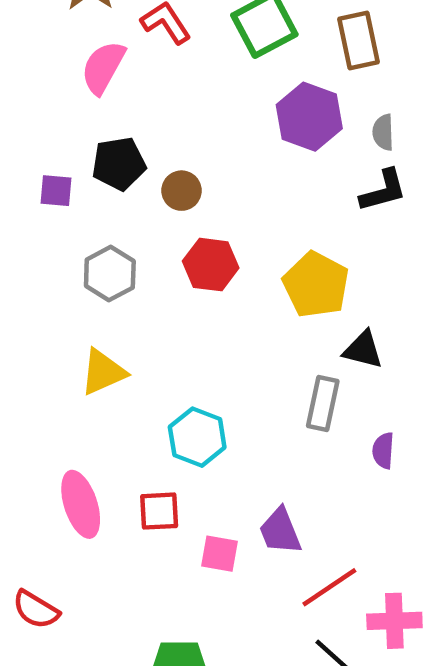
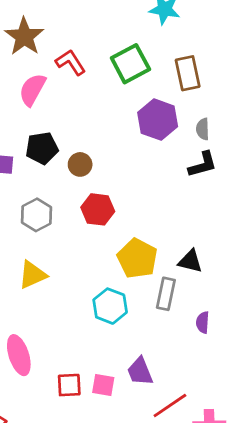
yellow pentagon: (316, 285) -> (137, 258), moved
cyan hexagon: (197, 437) -> (110, 306), moved
red square: (159, 511) -> (69, 385), moved

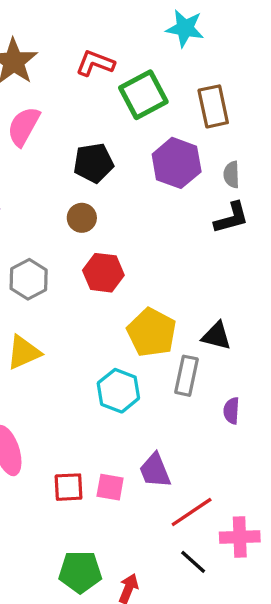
red L-shape: (71, 62) -> (95, 63), moved, turned -36
black pentagon: (42, 148) -> (93, 163), moved

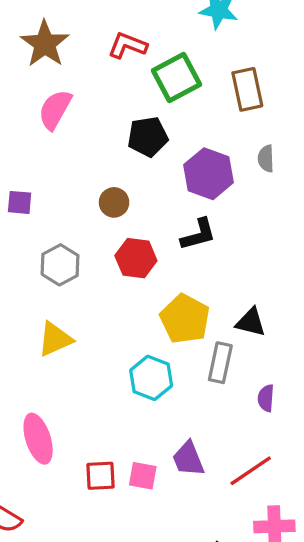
black pentagon: (93, 163) -> (148, 137), moved
purple hexagon: (177, 163) -> (209, 174), moved
black L-shape: (231, 218) -> (198, 234), moved
red line: (192, 512) -> (251, 471), moved

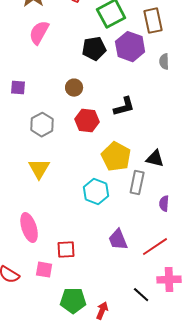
purple hexagon: (209, 174) -> (130, 47), moved
yellow triangle: (55, 339) -> (39, 169), turned -35
pink square: (143, 476) -> (44, 270), moved

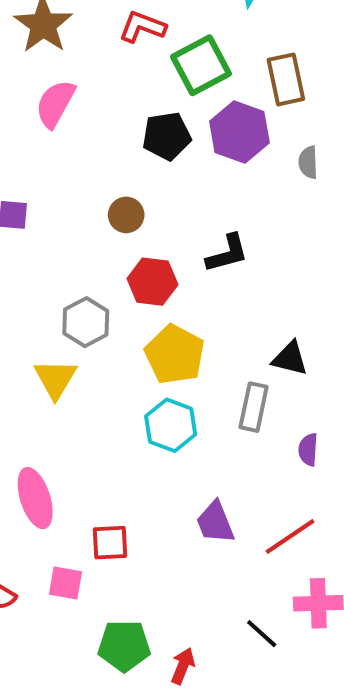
gray hexagon: (42, 125) -> (86, 322), moved
yellow pentagon: (116, 157) -> (175, 354), moved

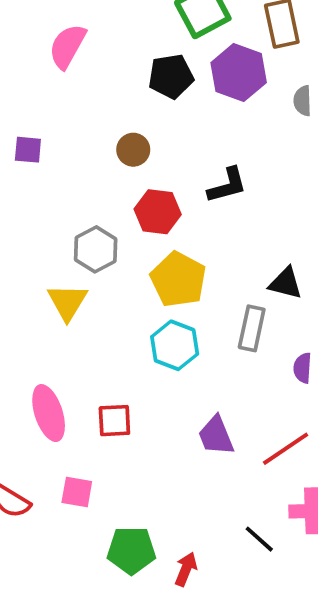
red square: (110, 543) -> (114, 421), moved

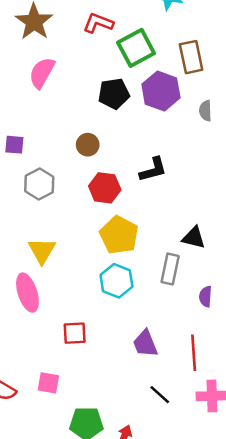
gray hexagon: (96, 249) -> (39, 184), moved
pink ellipse: (49, 413) -> (27, 293), moved
red line: (286, 449) -> (194, 353), turned -60
black line: (259, 539) -> (160, 395), moved

